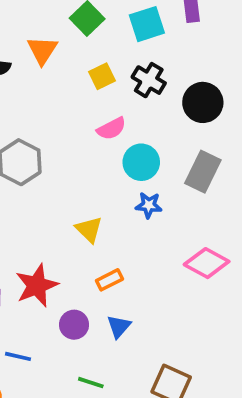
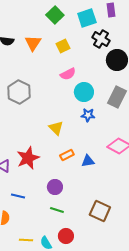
orange triangle: (42, 50) -> (33, 43), moved
black cross: (149, 80) -> (101, 39), moved
purple circle: (74, 325) -> (55, 187), moved
blue triangle: (119, 327) -> (88, 161), moved, turned 40

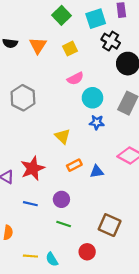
blue line: (18, 196) -> (30, 204), moved
red circle: (66, 236) -> (87, 252), moved

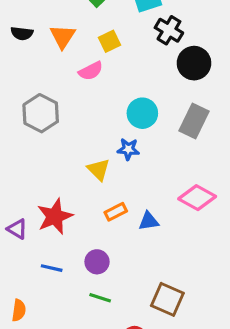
pink semicircle: (75, 79) -> (91, 71), moved
blue star: (97, 122) -> (128, 149), moved

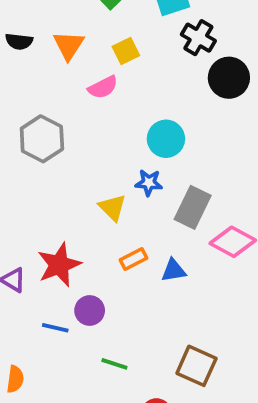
gray rectangle: (194, 121) -> (193, 207), moved
purple circle: (97, 262) -> (90, 310), moved

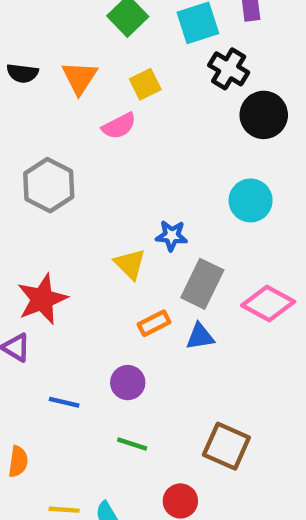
cyan circle: (166, 139) -> (251, 200), moved
gray rectangle: (193, 207) -> (202, 284), moved
red star: (59, 265) -> (42, 299), moved
purple circle: (90, 310) -> (128, 383), moved

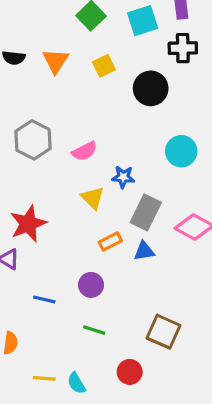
black cross: (229, 69) -> (183, 48), moved, turned -32
black circle: (264, 115) -> (151, 88), moved
pink semicircle: (119, 126) -> (85, 151), moved

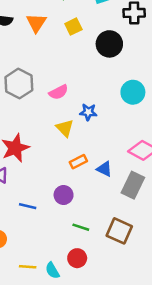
gray rectangle: (146, 212) -> (133, 185), moved
blue triangle: (144, 251) -> (104, 169), turned 35
green line: (94, 330) -> (81, 227), moved
red circle: (130, 372) -> (77, 258), moved

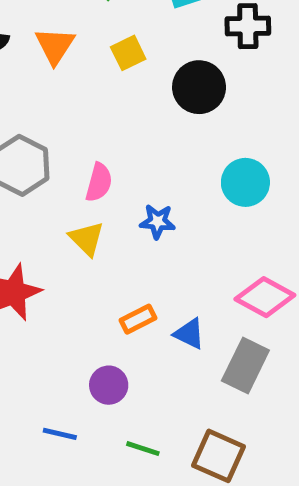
pink semicircle: (59, 92) -> (99, 182), turned -48
yellow triangle: (65, 128) -> (87, 239), moved
blue line: (28, 206) -> (60, 434), moved

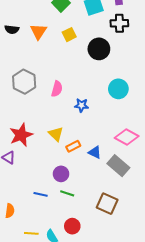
yellow triangle: (87, 239) -> (56, 134), moved
gray rectangle: (245, 366) -> (118, 166), turned -75
green line: (143, 449) -> (67, 193), moved

